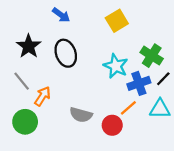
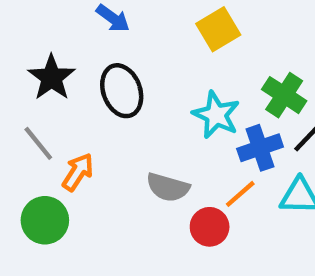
gray semicircle: (81, 115) -> (168, 187), moved

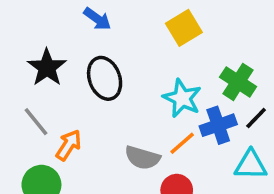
orange line: (240, 194) -> (182, 143), moved

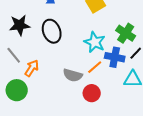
black star: (47, 68) -> (20, 25), turned 30
blue cross: (218, 125) -> (115, 57), turned 30

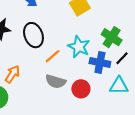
orange line: (95, 67) -> (52, 56), moved
red circle: (92, 93) -> (81, 89), moved

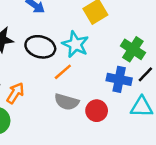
black ellipse: (33, 35) -> (40, 47), turned -55
cyan star: (79, 47) -> (75, 44), moved

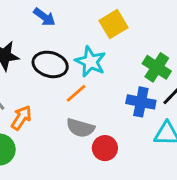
red circle: (97, 111) -> (105, 148), moved

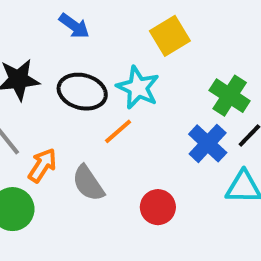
blue cross: (141, 102) -> (208, 143), turned 32
gray semicircle: (80, 128) -> (88, 183), moved, turned 40

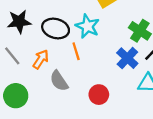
orange line: (118, 131) -> (76, 51), turned -66
orange arrow: (42, 165) -> (41, 59), moved

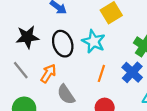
black ellipse: (56, 28) -> (63, 44), turned 55
orange line: (76, 51) -> (101, 73), moved, turned 35

